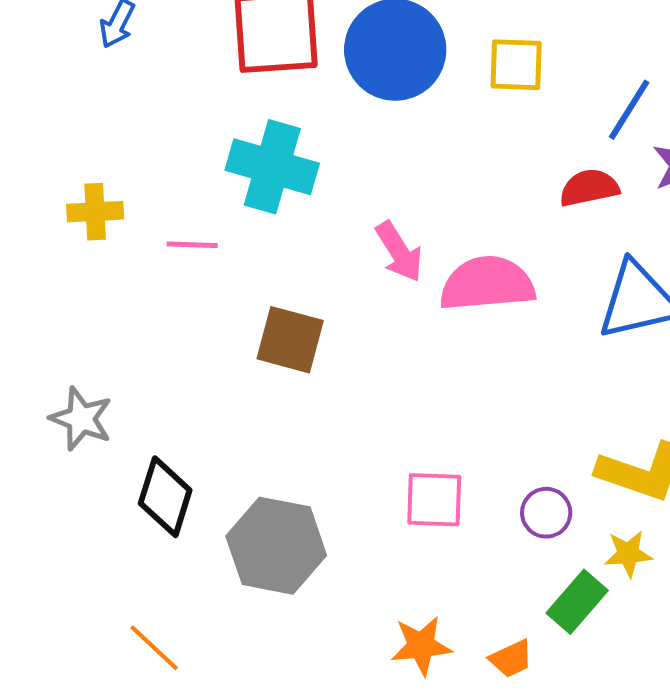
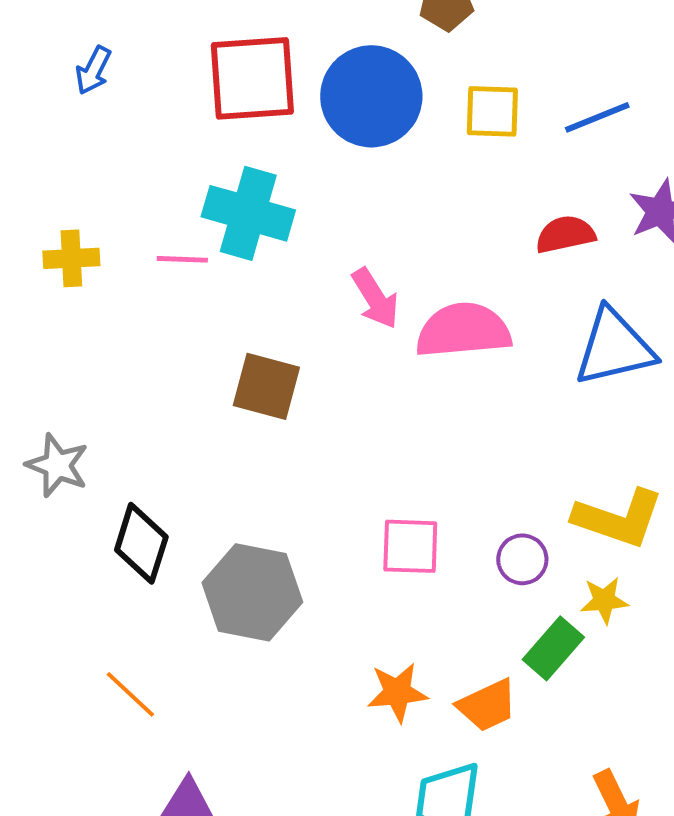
blue line: (629, 110) -> (597, 117), moved, turned 36
pink line: (192, 245) -> (182, 259), moved
orange trapezoid: (511, 659) -> (487, 705), size x1.4

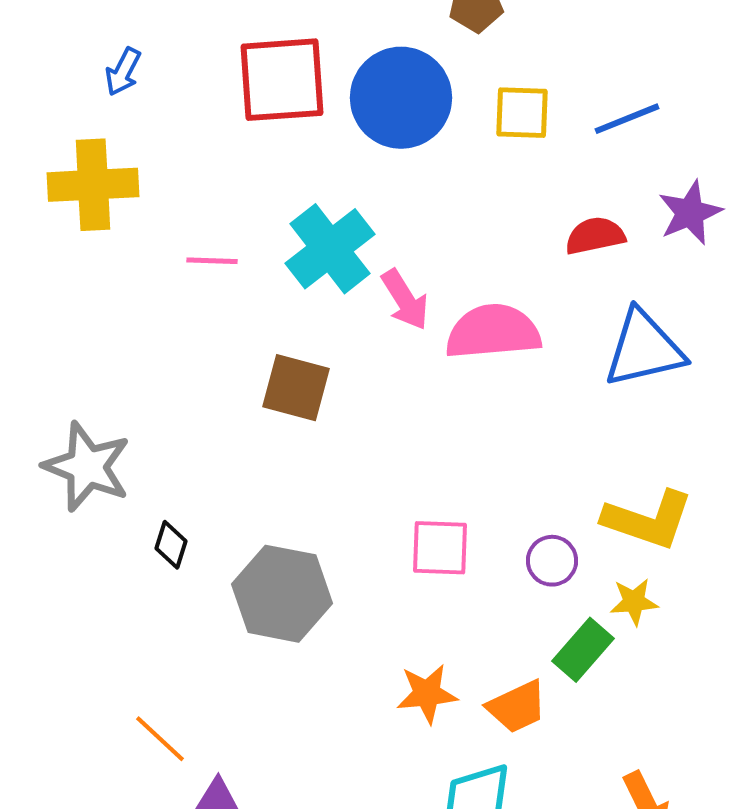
cyan cross: (248, 213) -> (330, 249), moved, turned 36
yellow cross: (71, 258) -> (93, 185), moved, size x1.6
gray star: (57, 465) -> (87, 467), size x1.4
black diamond: (141, 543) -> (171, 545), size x0.6
orange line: (130, 694) -> (160, 739), moved

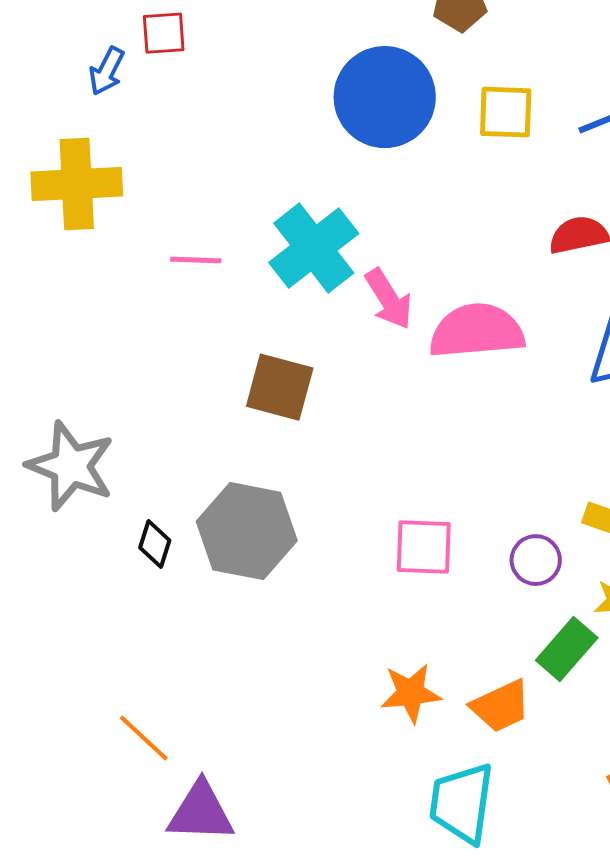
red square: (282, 80) -> (164, 33), moved, size x0.5
gray hexagon: (282, 594) -> (247, 531), moved

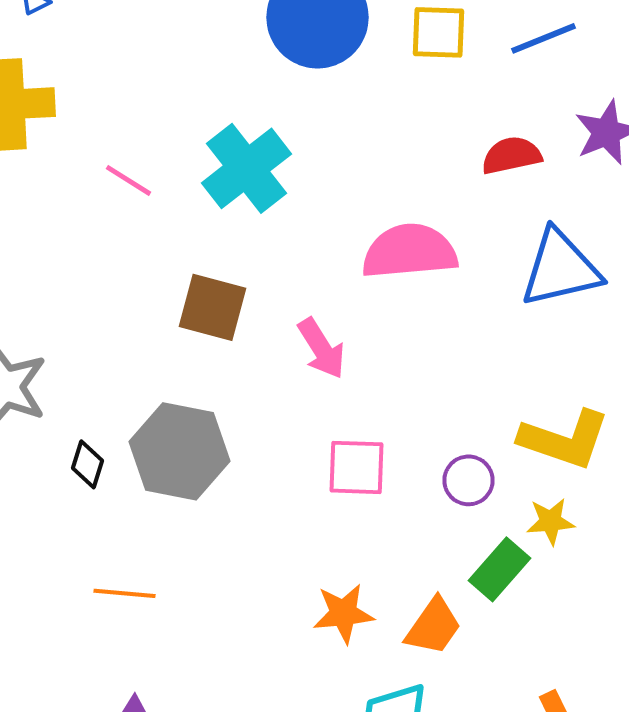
pink line: (196, 260) -> (128, 180), turned 30
pink arrow: (389, 299) -> (322, 348), moved
orange trapezoid: (501, 706) -> (434, 626), turned -30
orange line: (144, 738) -> (124, 593), moved, turned -38

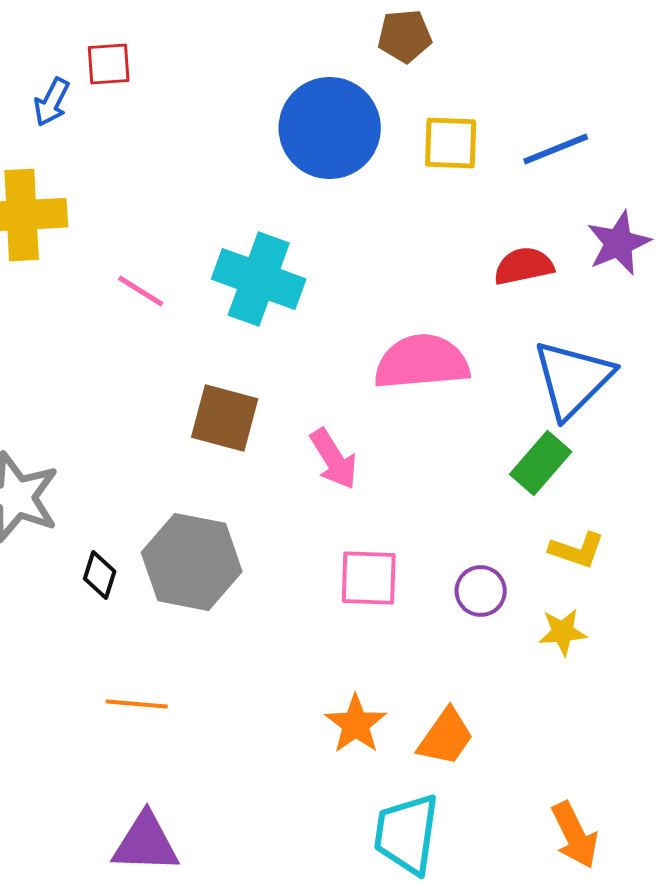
cyan cross: (246, 168) -> (259, 279), turned -32
blue triangle: (560, 268) -> (573, 379), turned -32
yellow L-shape: (564, 439) -> (577, 550), size x0.6
green rectangle: (500, 569) -> (541, 463), moved
orange star: (344, 613) -> (356, 724), turned -30

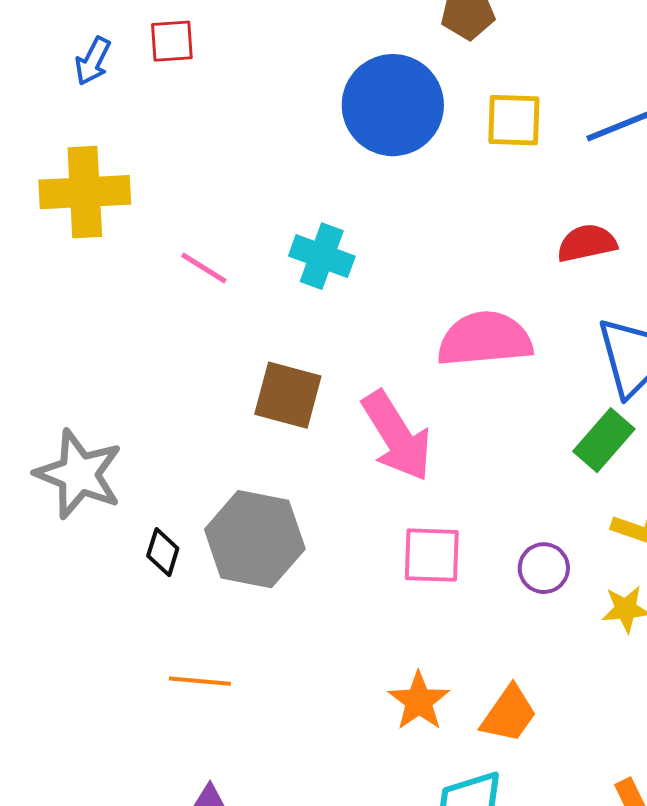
blue arrow: (52, 102) -> (93, 61), moved
cyan cross: (259, 279) -> (322, 256), size x0.7
pink arrow: (334, 459) -> (397, 436), size x1.5

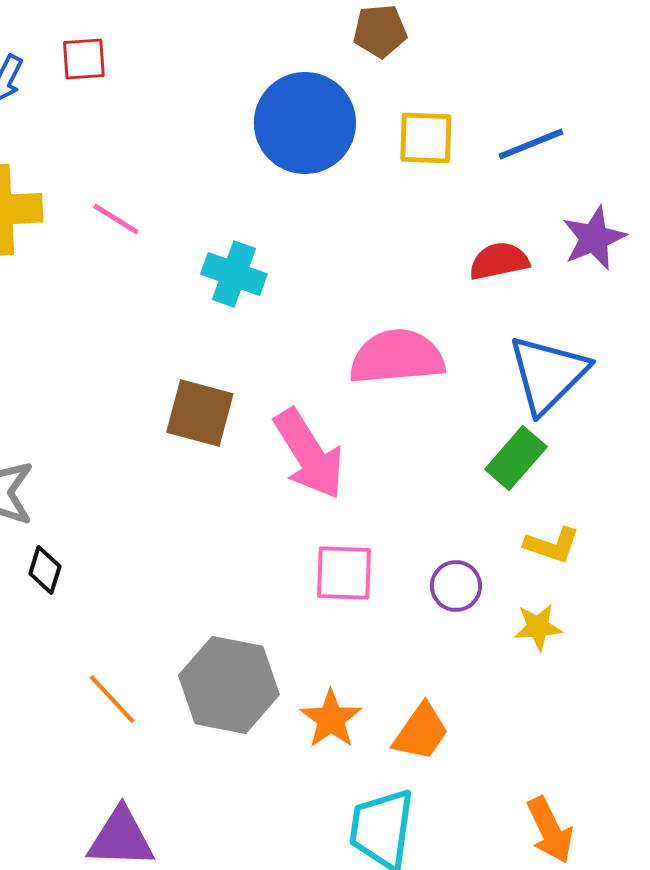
pink line: (204, 268) -> (116, 219), moved
gray hexagon: (255, 539) -> (229, 685), moved
black diamond: (163, 552) -> (45, 570), moved
orange line: (200, 681) -> (112, 699), turned 42

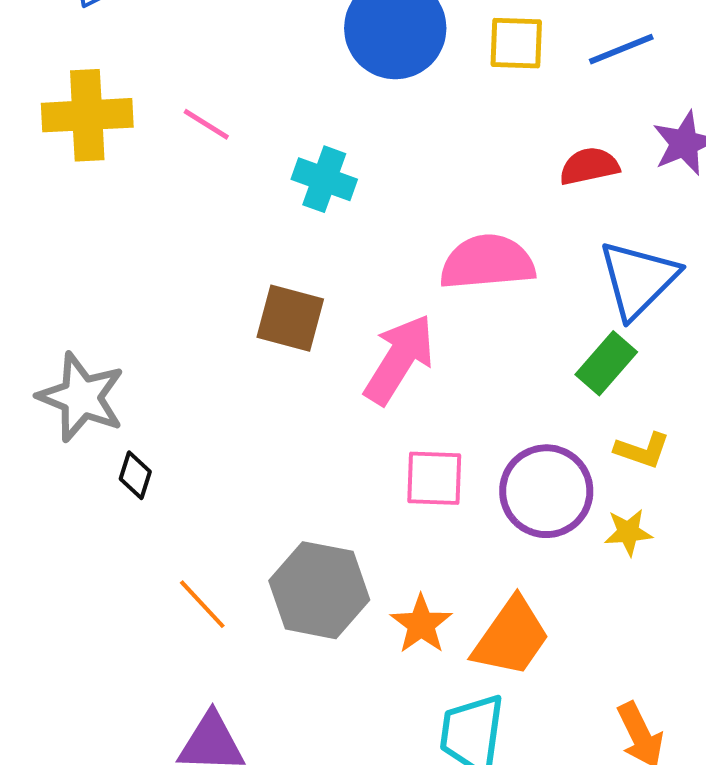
pink arrow: (309, 454) -> (399, 359), turned -116
purple circle: (456, 586) -> (546, 491), size x1.8
orange trapezoid: (421, 732) -> (511, 637), size x1.4

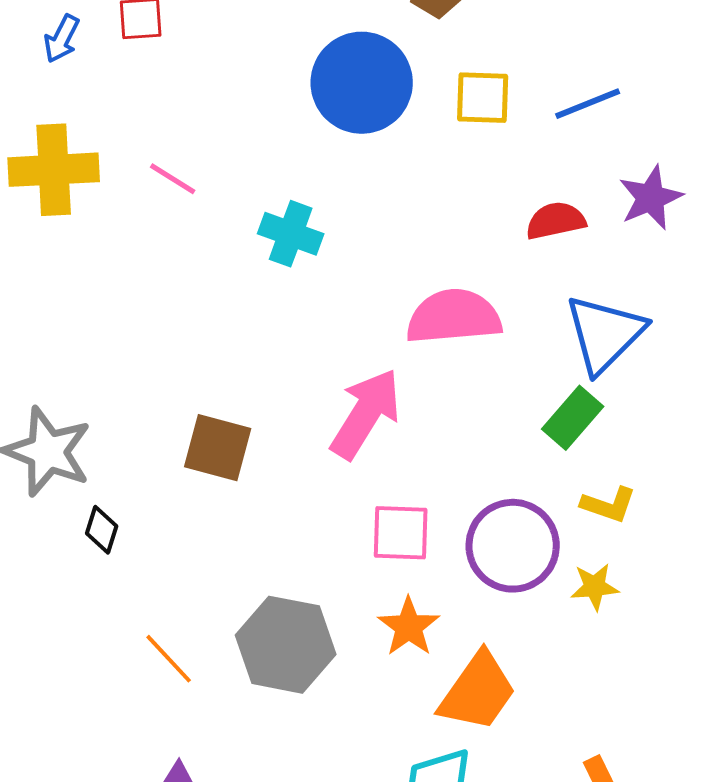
brown square: (290, 318) -> (218, 448), moved
orange star: (421, 624) -> (409, 627), moved

